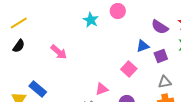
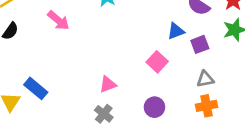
pink arrow: (59, 52) -> (58, 20), moved
pink triangle: (102, 89) -> (108, 84), moved

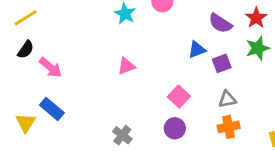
pink arrow: (58, 20) -> (51, 68), moved
pink square: (157, 62) -> (179, 97), moved
pink triangle: (108, 84) -> (126, 66), moved

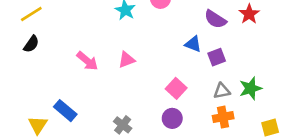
green star: (258, 48) -> (250, 88), moved
blue triangle: (197, 50) -> (193, 44), turned 42
pink arrow: (51, 68) -> (87, 61), moved
blue rectangle: (52, 109) -> (65, 111), moved
yellow triangle: (26, 123) -> (38, 125), moved

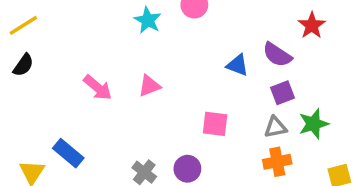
purple semicircle: (215, 19) -> (277, 55), moved
purple square: (217, 57) -> (282, 93), moved
pink square: (176, 88) -> (215, 124), turned -36
purple circle: (172, 118) -> (187, 169), moved

